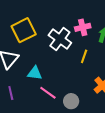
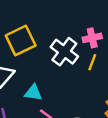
yellow line: (84, 56) -> (92, 62), moved

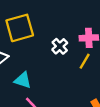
white cross: (64, 52) -> (60, 46), size x0.6

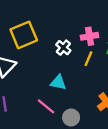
cyan triangle: (23, 80) -> (58, 82), moved

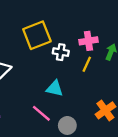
yellow square: (24, 35) -> (37, 35), moved
white cross: (63, 48) -> (61, 52), turned -32

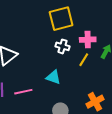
yellow square: (37, 35) -> (61, 19), moved
pink line: (41, 113) -> (23, 92), moved, turned -60

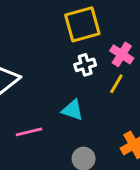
pink cross: (88, 40) -> (122, 54), turned 35
white cross: (62, 46) -> (85, 65), turned -32

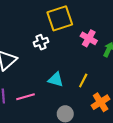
white cross: (85, 65) -> (41, 42), moved
yellow line: (116, 84) -> (83, 81), moved

